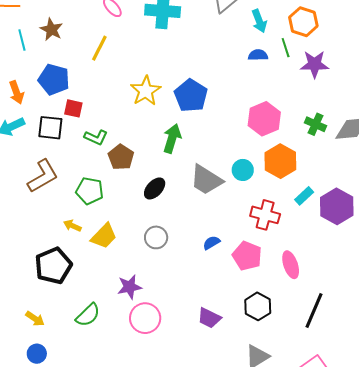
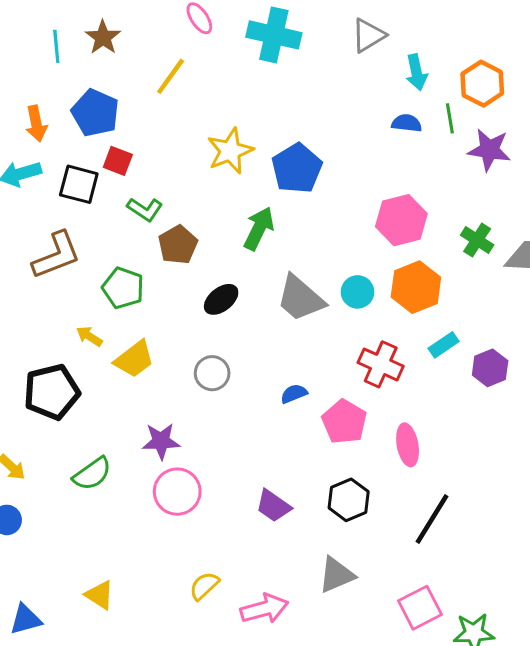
purple hexagon: (337, 206) -> (490, 368), size x0.7

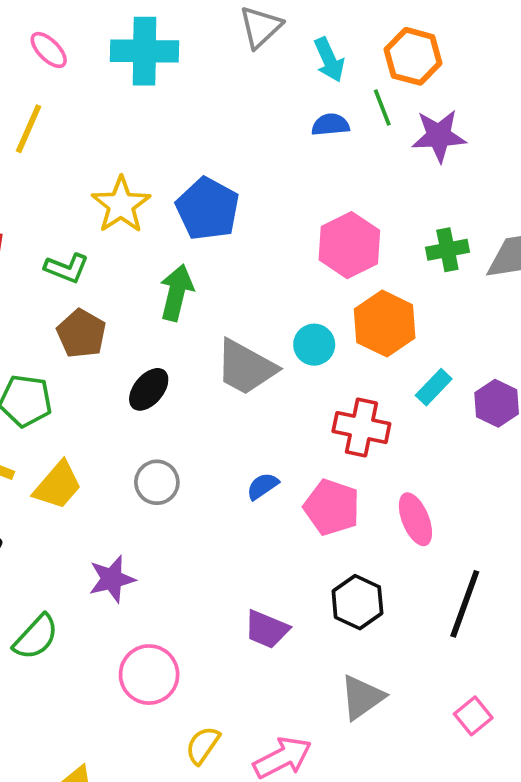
green L-shape: (145, 209) -> (67, 268), moved
green cross: (477, 240) -> (447, 250), turned -32
pink circle: (177, 492) -> (149, 675), moved
pink square: (420, 608) -> (473, 716), size x0.7

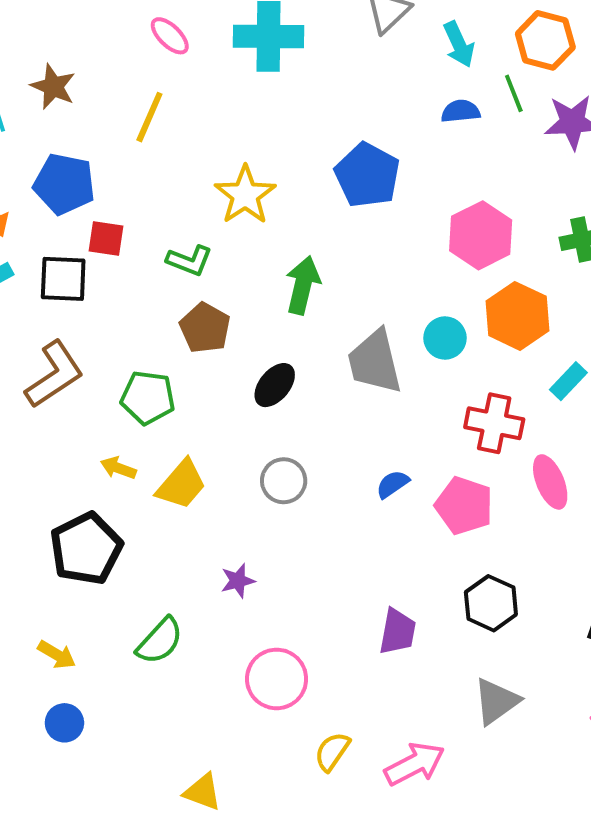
blue pentagon: (208, 209) -> (367, 175), moved
gray trapezoid: (246, 367) -> (375, 362), turned 48
pink ellipse: (415, 519) -> (550, 482), moved
purple star: (112, 579) -> (238, 581), size x0.7
purple trapezoid: (267, 629) -> (398, 632), turned -102

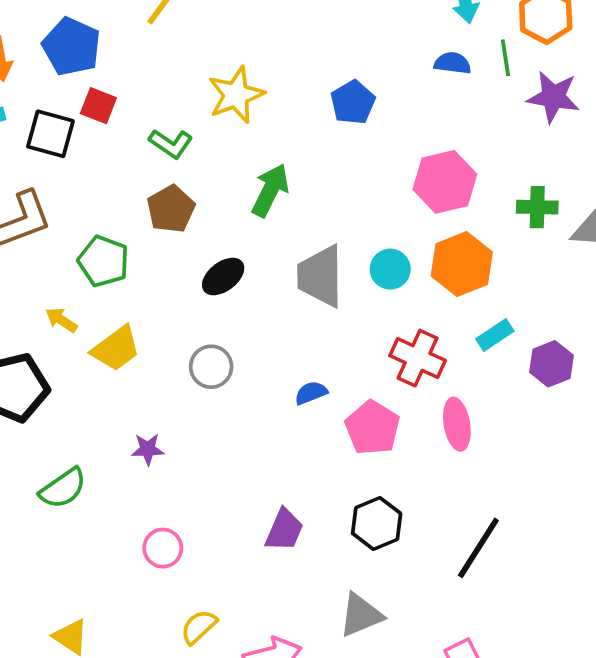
blue pentagon: (367, 175) -> (353, 102), size x0.7
pink circle: (277, 679) -> (163, 548), size x0.7

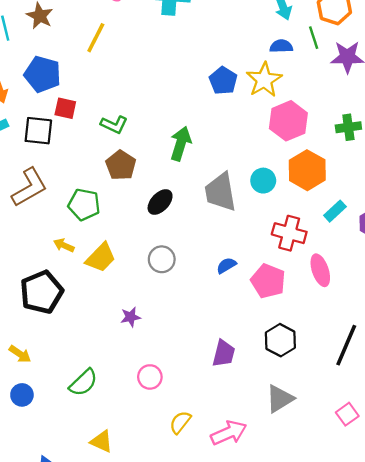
yellow star: (236, 95) -> (264, 80), moved
green semicircle: (63, 488) -> (83, 383), moved

